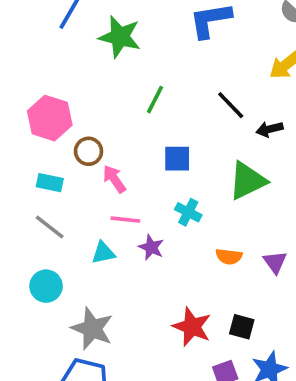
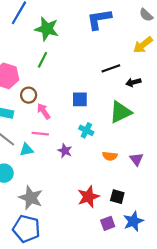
green line: (155, 100) -> (42, 60), moved
black line: (231, 105) -> (111, 68), turned -66
pink line: (125, 220) -> (40, 134), moved
cyan triangle: (103, 253) -> (26, 150), moved
red star: (192, 327) -> (88, 197), turned 30

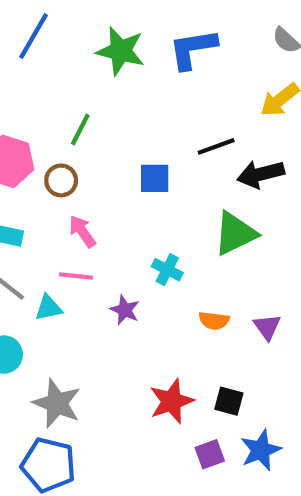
green star: (47, 29) -> (121, 51), moved
black arrow: (133, 82) -> (261, 174), size x1.5
brown circle: (29, 95) -> (61, 180), moved
blue square: (80, 99) -> (155, 178), moved

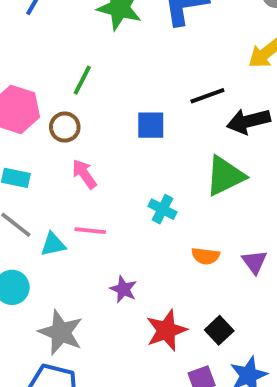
pink line: (76, 276) -> (90, 231), moved
purple star: (125, 310) -> (123, 289), moved
black square: (229, 401) -> (219, 330), turned 32

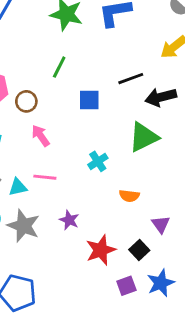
green line: (82, 80) -> (59, 67), moved
cyan cross: (162, 209) -> (98, 161), turned 30
purple triangle: (254, 262) -> (161, 224), moved
gray star: (61, 332) -> (23, 226), moved

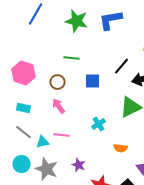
green line: (59, 67) -> (71, 58), turned 70
black line: (131, 79) -> (121, 66), turned -30
brown circle: (26, 101) -> (57, 82), moved

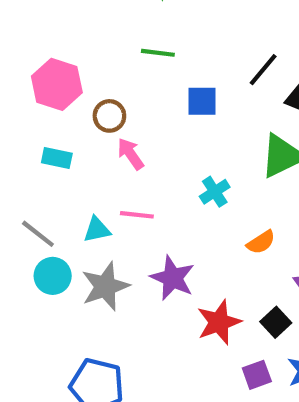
brown circle: (57, 82) -> (109, 116), moved
gray line: (23, 132) -> (38, 234), moved
orange semicircle: (120, 148) -> (261, 242), turned -40
purple star: (78, 165) -> (173, 278), size x1.5
gray star: (46, 169) -> (105, 286), turned 30

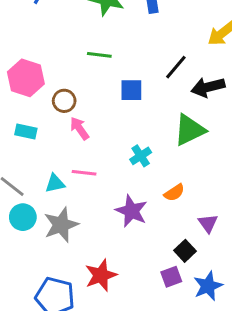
purple star: (173, 278) -> (131, 211), moved
red star: (219, 322) -> (101, 275), moved
purple square: (257, 375) -> (171, 277), moved

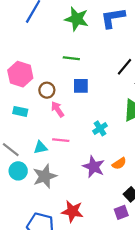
blue square: (131, 90) -> (81, 86), moved
orange semicircle: (174, 193) -> (119, 163), moved
red star: (101, 275) -> (72, 211), turned 30

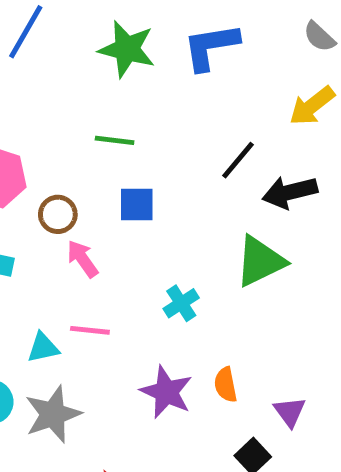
orange semicircle: (119, 163) -> (226, 385), turned 112

